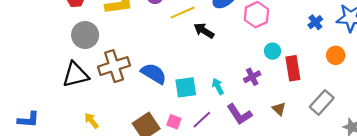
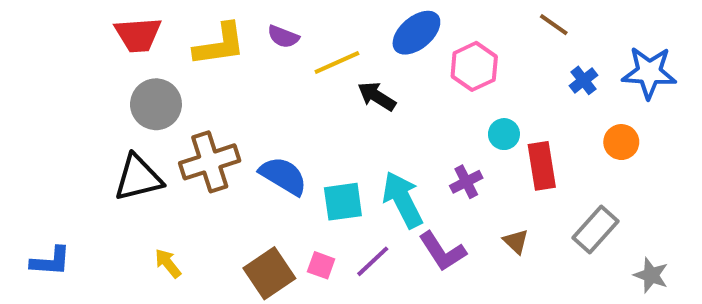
cyan arrow: (218, 86) -> (403, 200), size x1.8

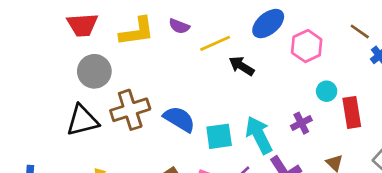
brown line: (554, 25) -> (360, 31), moved

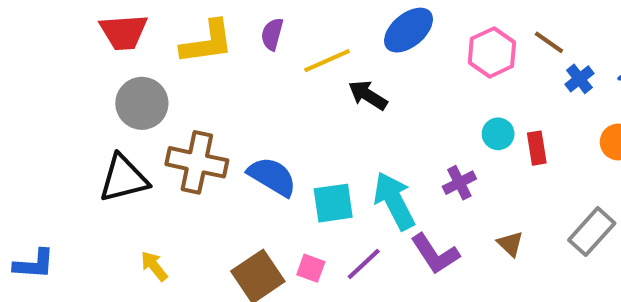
purple semicircle: (179, 26) -> (272, 34), turned 84
pink hexagon: (307, 46) -> (492, 52), moved
brown cross: (130, 110) -> (197, 162), turned 30
red rectangle: (352, 112) -> (537, 148), moved, size x0.7

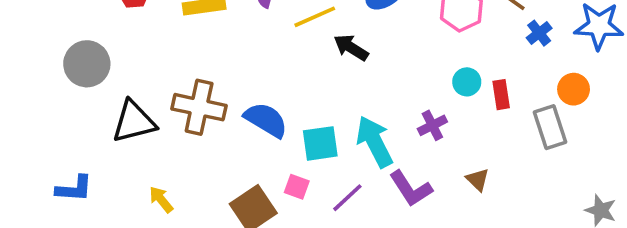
gray circle: (142, 103) -> (87, 64), moved
gray rectangle: (592, 232) -> (550, 127), moved, turned -60
blue L-shape: (34, 264) -> (74, 189), moved
pink square: (311, 268) -> (297, 187), moved

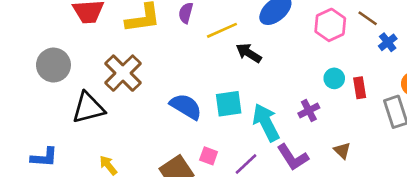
brown cross: (199, 107) -> (123, 73), moved, turned 33
cyan square: (320, 143) -> (229, 104), moved

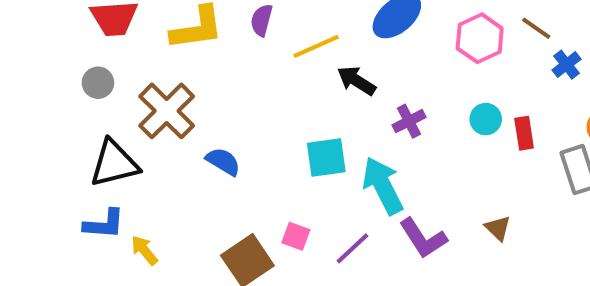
gray circle: (53, 65) -> (98, 83), moved, size x0.6
blue semicircle: (186, 106) -> (223, 161), moved, size x0.7
purple cross: (309, 110) -> (409, 121), moved
blue L-shape: (44, 157) -> (104, 224), moved

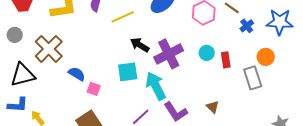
black arrow: (356, 81) -> (140, 45), moved
purple cross: (409, 121) -> (169, 54), size x1.8
pink square: (296, 236) -> (94, 89), moved

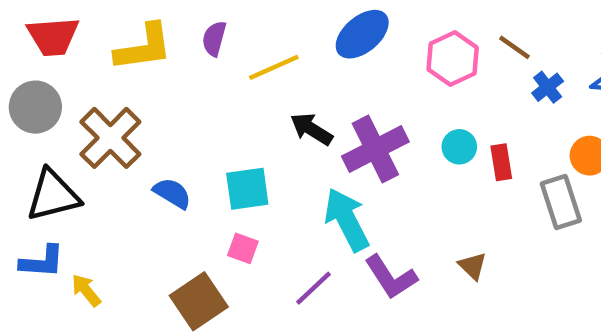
gray circle: (15, 35) -> (35, 107), size x1.5
cyan square: (128, 72) -> (247, 189), moved
pink square: (94, 89) -> (243, 248), moved

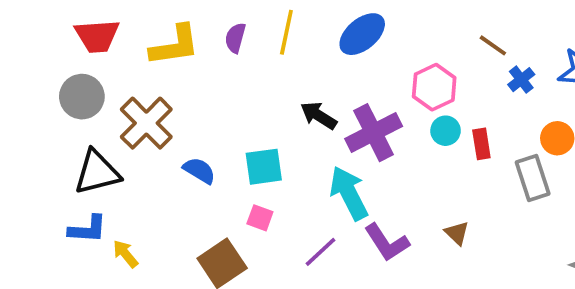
pink hexagon: (453, 58) -> (434, 87), moved
yellow line: (274, 67) -> (286, 32), moved, turned -54

